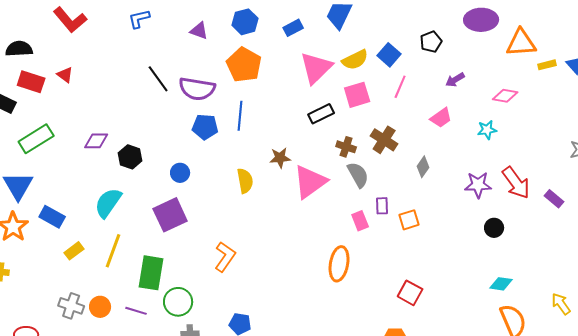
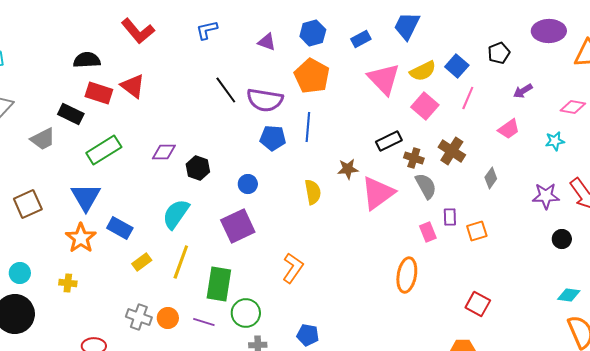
pink triangle: (316, 68) -> (384, 79), turned -30
red triangle: (65, 75) -> (133, 86), size x1.5
pink square: (357, 95) -> (425, 106), turned -32
black rectangle: (321, 114) -> (389, 141), moved

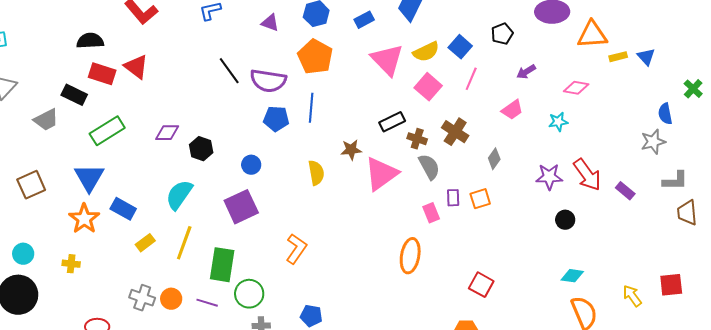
orange square: (477, 231) -> (480, 199), moved

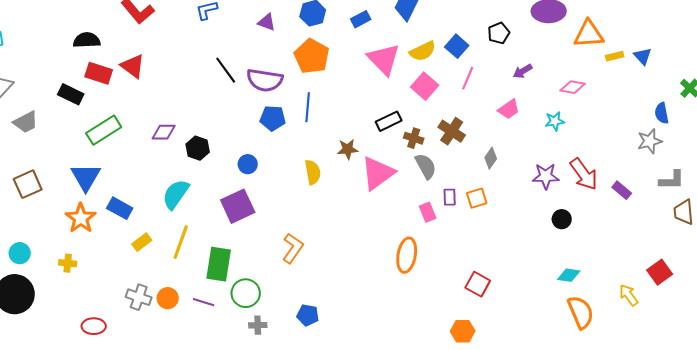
gray trapezoid: (46, 120) -> (26, 122), moved
red square: (671, 285) -> (660, 272), moved, turned -30

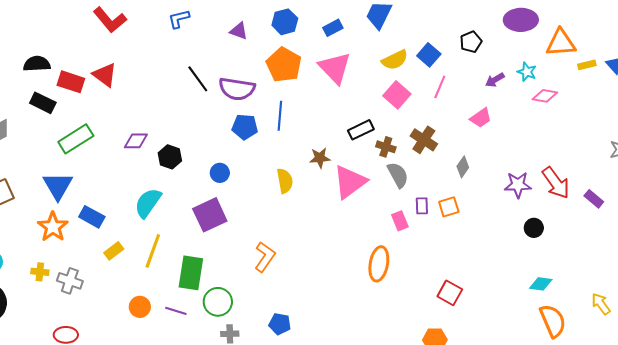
black semicircle: (87, 40) -> (37, 64), moved
pink triangle: (384, 59) -> (335, 68), moved
cyan star: (555, 121) -> (527, 72), moved, turned 30
gray cross: (139, 297) -> (70, 281), moved

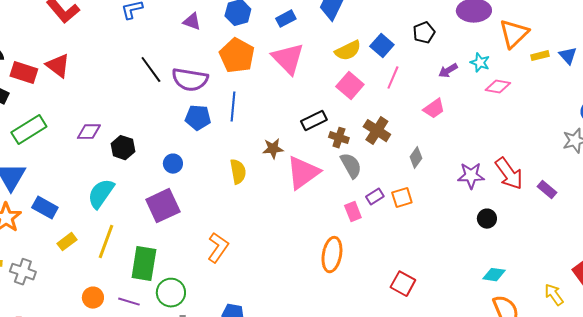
orange triangle: (561, 43) -> (514, 34), turned -40
purple rectangle: (422, 206) -> (375, 197), turned 60

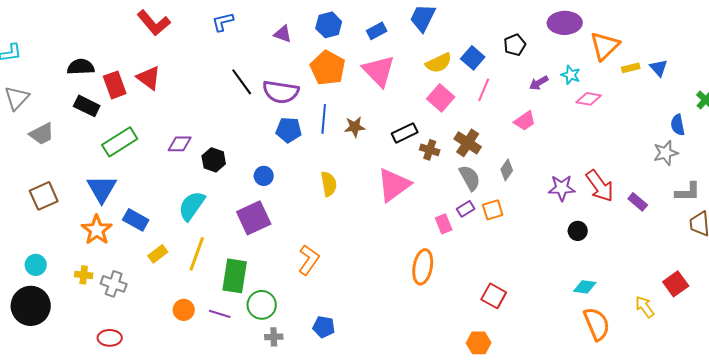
red rectangle: (24, 73) -> (115, 85), turned 52
brown star: (273, 149) -> (355, 127), moved
gray semicircle: (351, 166) -> (470, 178), moved

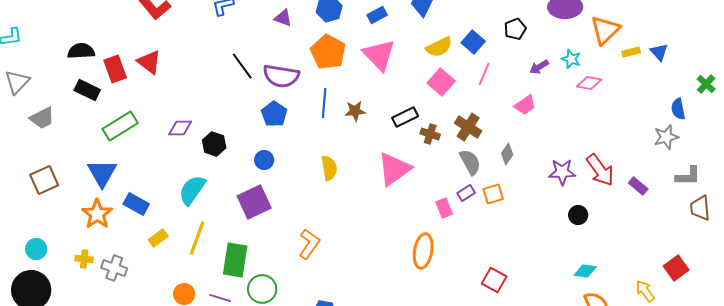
blue pentagon: (289, 130) -> (274, 114), moved, turned 30

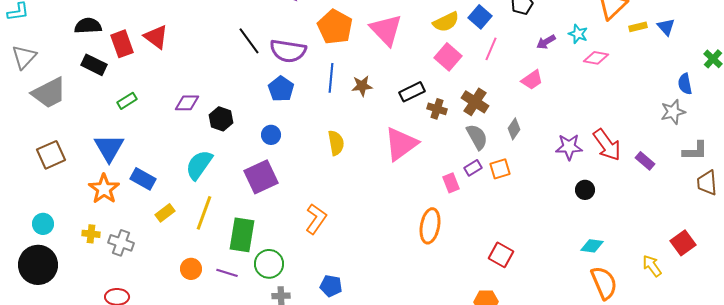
gray trapezoid: (42, 118) -> (49, 93), size x1.4
green rectangle: (120, 126) -> (127, 101), size x0.6

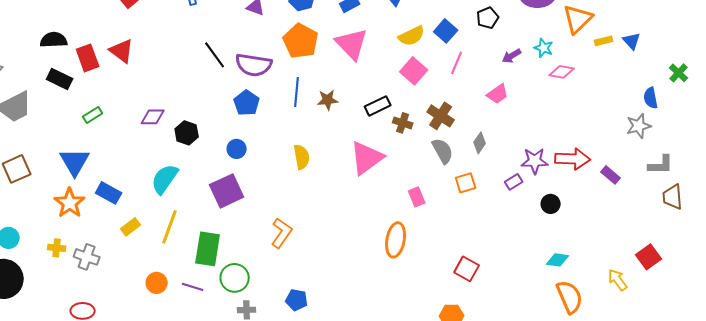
red arrow: (607, 145) -> (573, 159), turned -52
purple rectangle: (473, 168) -> (514, 182), moved

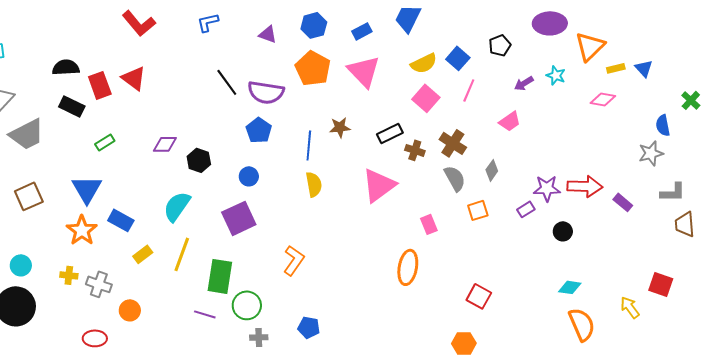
pink diamond: (562, 72) -> (603, 99), moved
blue line: (297, 92) -> (309, 145), moved
red square: (649, 257) -> (661, 284), turned -35
orange circle: (157, 283) -> (130, 310), moved

